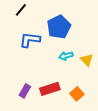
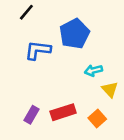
cyan arrow: (66, 56) -> (93, 70), moved
yellow triangle: (87, 60) -> (110, 89), moved

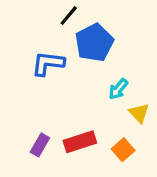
black line: (26, 12) -> (69, 16), moved
cyan arrow: (93, 70) -> (118, 89), turned -36

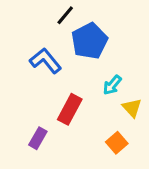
blue L-shape: (48, 63) -> (45, 61), turned 44
red rectangle: (80, 142) -> (70, 109), moved, turned -44

